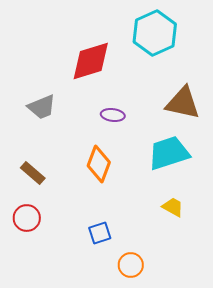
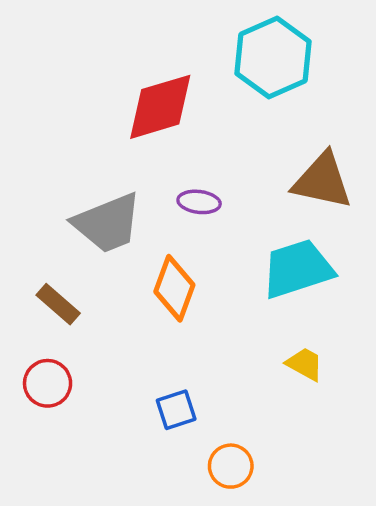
gray trapezoid: (42, 107) -> (107, 223), moved, size x1.4

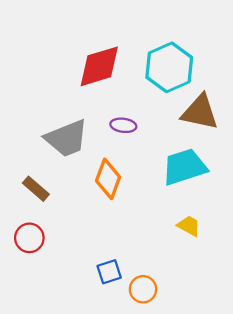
cyan hexagon: (273, 58) -> (169, 67), moved
blue square: (176, 410) -> (109, 272), moved

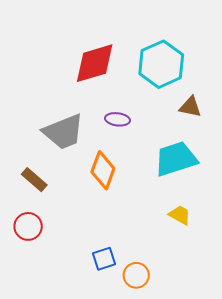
brown triangle: (200, 112) -> (190, 107), size x0.6

